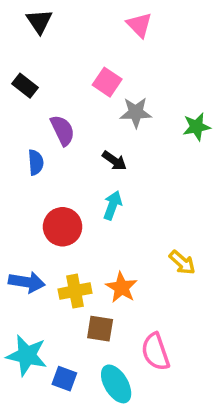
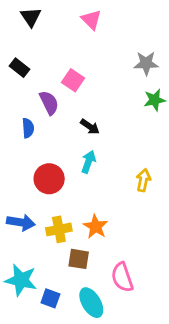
pink triangle: (139, 25) -> (91, 20), moved
pink square: (107, 82) -> (73, 80), moved
gray star: (136, 112) -> (146, 63), moved
yellow arrow: (182, 262) -> (143, 180), moved, turned -120

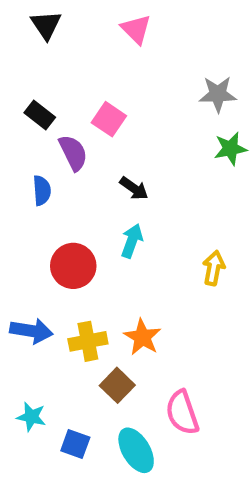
black rectangle: (20, 68) -> (40, 115), moved
brown square: (79, 259) -> (117, 385), turned 35
cyan star: (21, 280) -> (31, 417), size x0.6

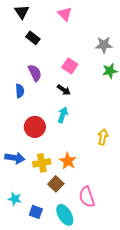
black rectangle: (40, 115) -> (33, 38), moved
pink square: (109, 119) -> (70, 66), moved
yellow arrow: (214, 268) -> (103, 137), moved

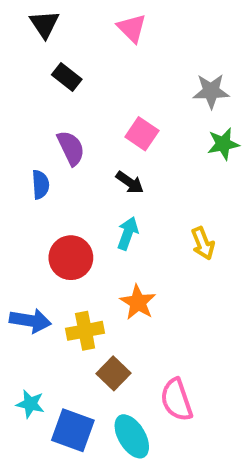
yellow arrow: (103, 137) -> (203, 243), moved, turned 147
orange star: (68, 161) -> (138, 302), moved
blue square: (36, 212) -> (73, 430), size x1.5

